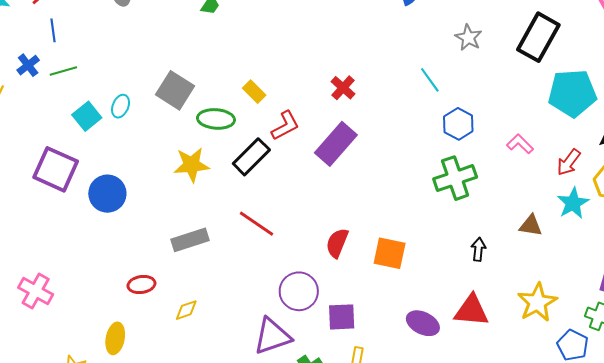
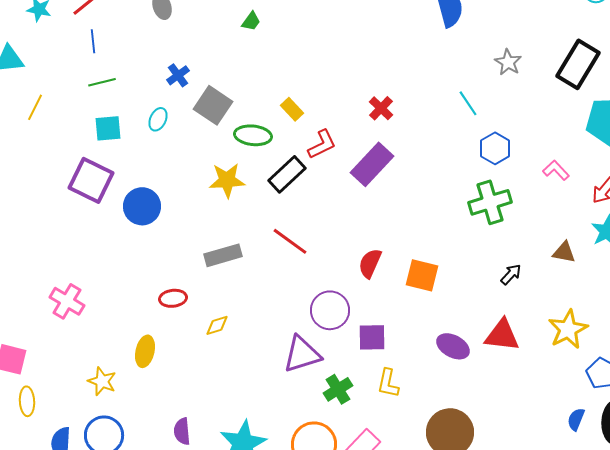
blue cross: (28, 65) -> (178, 75), moved
cyan square: (87, 116) -> (108, 128), moved, turned 32
black arrow: (478, 249) -> (511, 274), turned 35

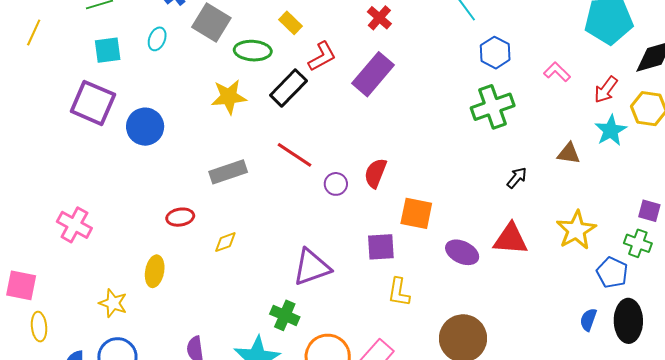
orange square: (422, 275) -> (416, 213), moved
purple circle: (330, 310) -> (336, 184), moved, size x0.6
green cross: (338, 389) -> (285, 315), moved, turned -32

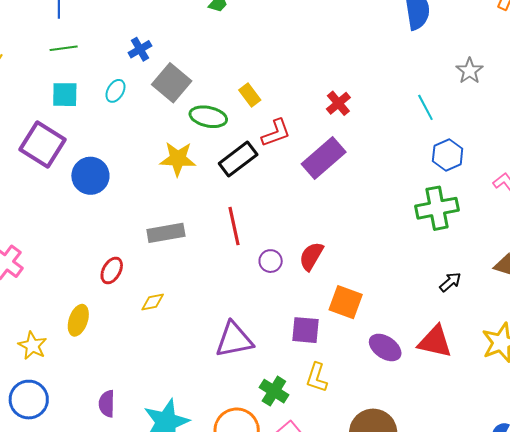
red line: (294, 155) -> (234, 226), turned 36
red ellipse: (180, 217) -> (112, 270), turned -60
green cross: (285, 315) -> (274, 391), moved

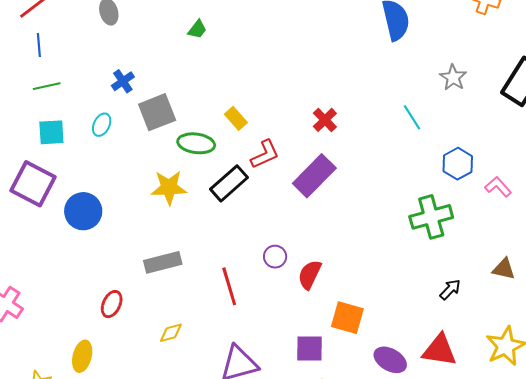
gray square: (172, 83) -> (157, 112), turned 33
blue hexagon: (448, 155) -> (458, 164), moved
red line: (234, 226) -> (229, 286), moved
purple circle: (271, 261) -> (275, 257), moved
yellow diamond: (153, 302) -> (171, 333), moved

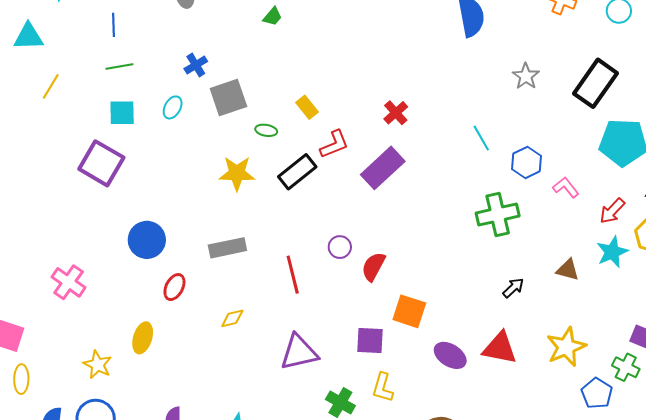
cyan line: (412, 117) -> (481, 138), moved
green ellipse: (196, 143) -> (266, 130), size x0.6
blue circle: (83, 211) -> (147, 240), moved

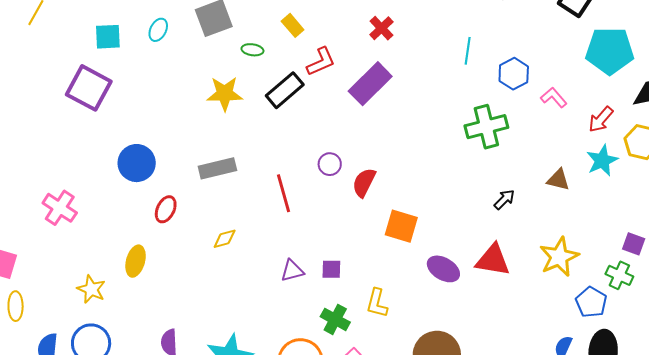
cyan line: (481, 138) -> (468, 51), turned 40
purple square: (370, 341) -> (331, 269), moved, size x0.7
purple triangle: (299, 352) -> (292, 271), size x0.6

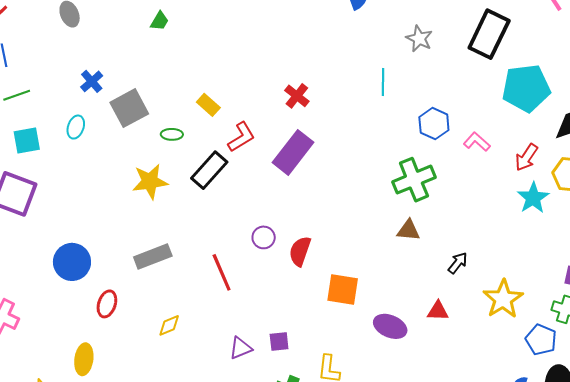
cyan line: (468, 51) -> (383, 82), moved
brown triangle: (558, 180) -> (409, 230), moved
black arrow: (504, 199) -> (458, 263), moved
red triangle: (493, 260) -> (438, 311), size x0.6

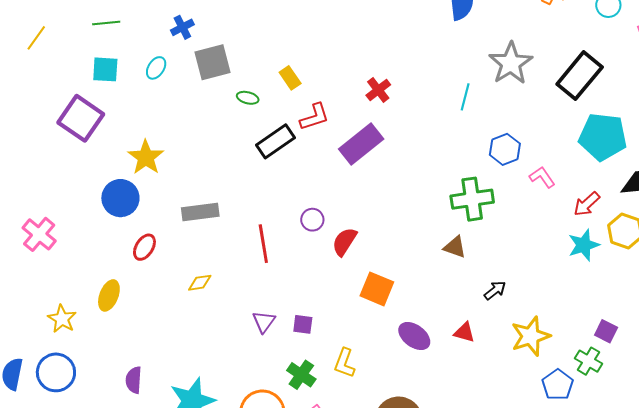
gray star: (419, 39) -> (511, 63), size x1.6
yellow star: (150, 182) -> (146, 157), moved, turned 30
purple triangle: (240, 348) -> (264, 322), turned -45

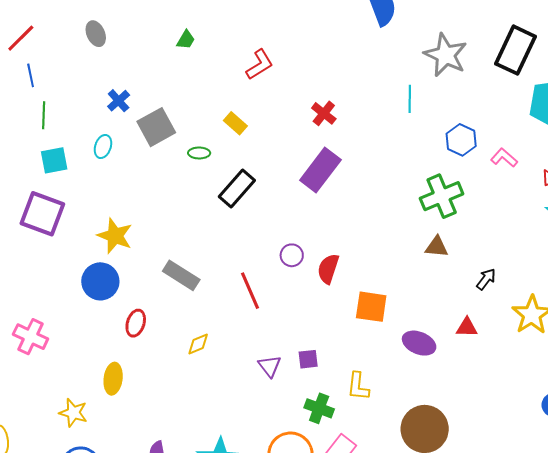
green line: (106, 23) -> (44, 115), turned -68
red L-shape: (315, 117) -> (260, 65), moved
gray rectangle: (200, 212) -> (181, 275), turned 54

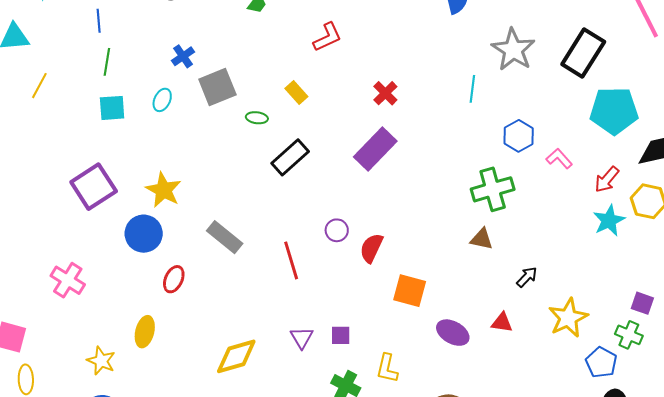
purple square: (42, 214) -> (94, 187), moved, turned 30
yellow diamond: (198, 344) -> (236, 356), moved, size x1.8

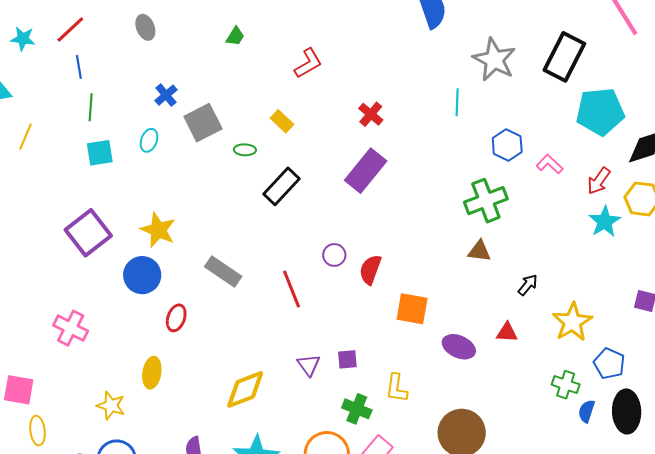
green cross: (629, 335) -> (566, 385), moved

